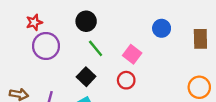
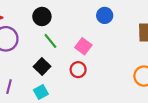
blue circle: (162, 28) -> (105, 15), moved

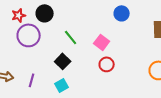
black circle: (42, 16) -> (45, 13), moved
red circle: (78, 70) -> (107, 64), moved

